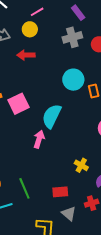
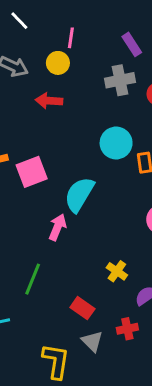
pink line: (37, 12) -> (71, 38), turned -56
green line: (24, 188) -> (33, 279), moved, turned 40
red rectangle: (60, 192) -> (82, 308), turned 35

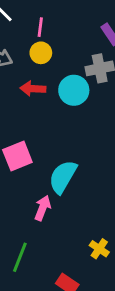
pink line: (71, 38) -> (40, 27), moved
cyan circle: (116, 143) -> (74, 90), moved

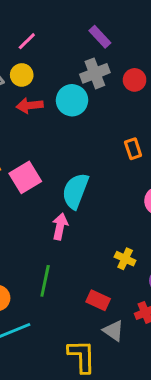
pink line: (40, 27) -> (27, 41), turned 48
yellow circle: (41, 53) -> (22, 75), moved

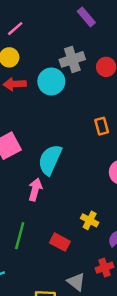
purple rectangle: (100, 37) -> (86, 17), moved
red rectangle: (98, 300) -> (60, 242), moved

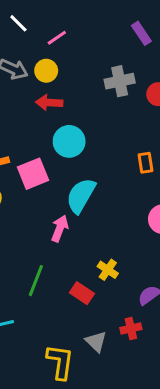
cyan circle: (51, 81) -> (69, 141), moved
yellow cross: (90, 220) -> (108, 270), moved

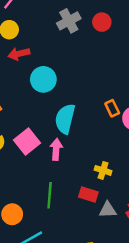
orange rectangle: (145, 163) -> (112, 108), moved
pink square: (33, 174) -> (27, 141), moved
gray triangle: (96, 342) -> (108, 210), moved, turned -30

